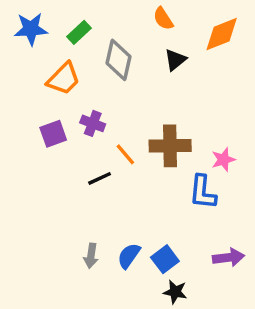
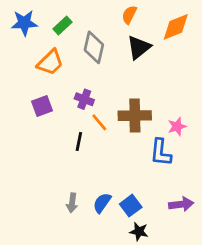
orange semicircle: (163, 19) -> (129, 15), turned 60
black triangle: (175, 60) -> (139, 47), size x1.4
purple cross: (93, 123) -> (84, 99), moved
black line: (100, 178) -> (79, 141), turned -54

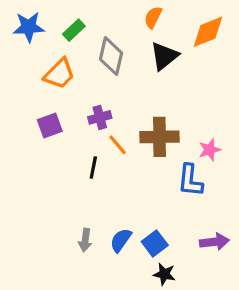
purple cross: (84, 99) -> (100, 117), turned -36

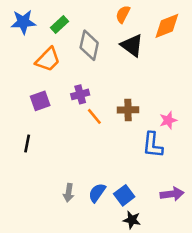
black triangle: (164, 56) -> (132, 45), turned -45
brown cross: (160, 137) -> (128, 110), size x0.7
black line: (93, 167) -> (27, 144), moved

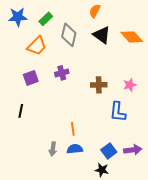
orange diamond: (167, 26) -> (132, 37), moved, turned 70
orange line: (94, 116) -> (73, 129), moved, turned 32
pink star: (168, 120) -> (130, 85), moved
blue semicircle: (97, 193) -> (75, 149), turned 49
blue square: (124, 195) -> (109, 151), moved

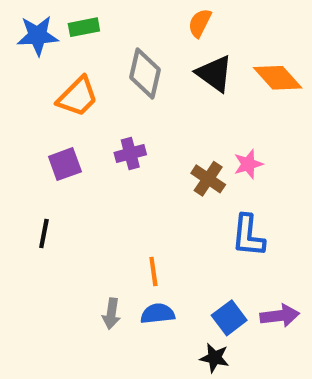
green rectangle: (46, 19) -> (84, 27), moved, turned 32
brown cross: (99, 85) -> (208, 179), turned 35
pink star: (130, 85) -> (248, 164), moved

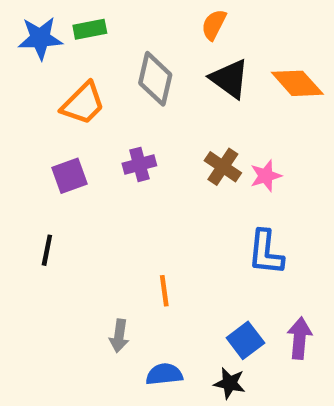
brown cross: (208, 179) -> (223, 167), moved
blue semicircle: (158, 314) -> (164, 374), moved
purple arrow: (280, 316) -> (300, 338), turned -78

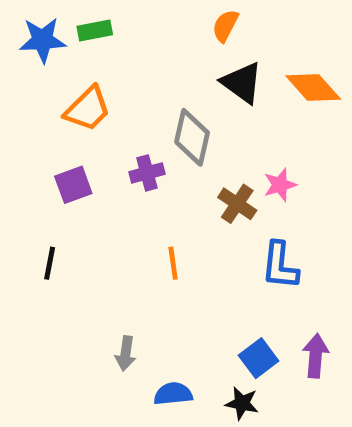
gray diamond: (155, 79) -> (192, 137), moved
brown cross: (223, 167) -> (237, 204), moved
orange line: (164, 291) -> (173, 263), moved

